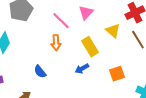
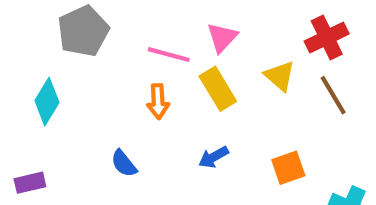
pink line: (61, 21) -> (169, 55), turned -30
yellow rectangle: (90, 47) -> (218, 89), moved

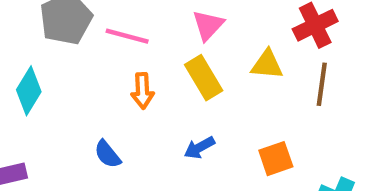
pink line: (169, 55) -> (127, 36), moved
yellow triangle: (280, 76) -> (267, 65), turned -36
brown line: (333, 95) -> (322, 84), turned 39

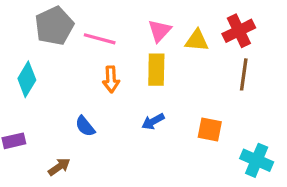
yellow triangle: (267, 65) -> (197, 40), moved
yellow rectangle: (204, 78) -> (156, 70), turned 32
orange square: (276, 159) -> (210, 130), turned 30

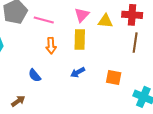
red cross: (239, 31) -> (132, 15), turned 30

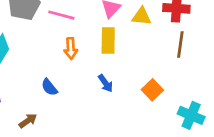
blue arrow: (78, 72) -> (106, 83), turned -96
orange square: (114, 77) -> (152, 90), turned 35

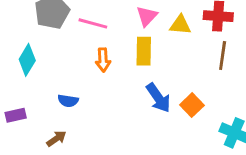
blue arrow: (106, 83) -> (158, 98), moved, size x1.5
blue semicircle: (49, 87) -> (68, 101), moved, turned -42

